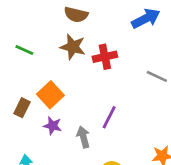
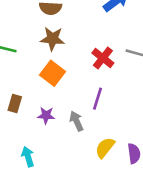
red cross: (105, 57) -> (103, 58), moved, turned -30
orange square: (50, 95) -> (53, 73), moved

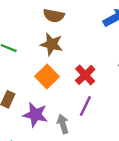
red cross: (103, 58) -> (85, 75), moved
purple star: (46, 115) -> (35, 115), size x1.5

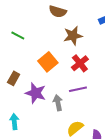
brown star: (52, 44) -> (73, 36), moved, turned -30
purple line: (85, 106) -> (78, 89), turned 48

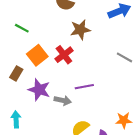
orange square: (48, 62) -> (37, 55), moved
red cross: (80, 63) -> (64, 55), moved
gray arrow: (58, 103) -> (63, 100), turned 112

